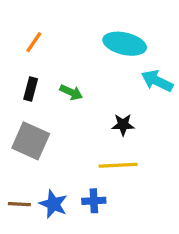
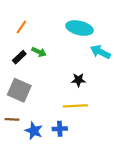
black rectangle: (31, 89) -> (19, 57), turned 32
green arrow: (71, 92) -> (39, 52), moved
brown line: (19, 204) -> (12, 119), moved

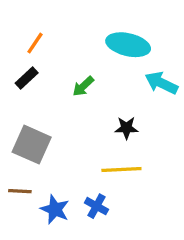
green arrow: (39, 52) -> (83, 86), moved, turned 112
black rectangle: (19, 57) -> (27, 78), moved
blue cross: (60, 129) -> (96, 206), turned 32

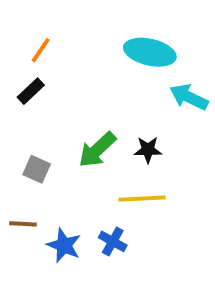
green arrow: (83, 86) -> (97, 150), moved, size x1.5
gray square: (32, 145) -> (37, 169), size x0.6

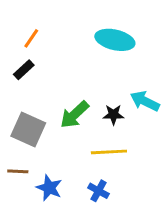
cyan arrow: (189, 97) -> (145, 101), moved
gray square: (37, 169) -> (28, 130), size x1.6
blue cross: (113, 241) -> (98, 191), moved

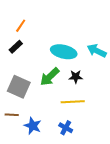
cyan ellipse: (115, 40) -> (64, 52), moved
cyan arrow: (145, 101) -> (97, 51), moved

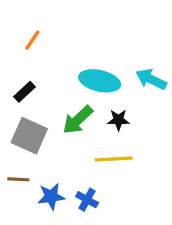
black rectangle: (16, 47) -> (25, 92), moved
blue star: (33, 126) -> (51, 197), turned -30
blue cross: (66, 128) -> (87, 200), moved

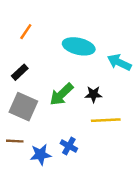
cyan ellipse: (100, 81) -> (79, 46), moved
yellow line: (114, 159) -> (106, 120), moved
blue cross: (87, 200) -> (69, 146), moved

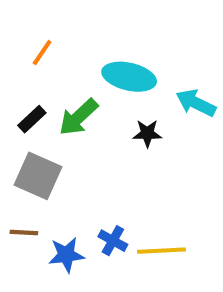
green arrow: (61, 94) -> (78, 117), moved
black star: (93, 94) -> (147, 133), moved
yellow line: (106, 120) -> (161, 251), moved

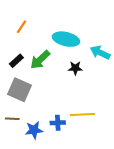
blue cross: (113, 241) -> (58, 123), turned -32
yellow line: (161, 251) -> (83, 115), moved

